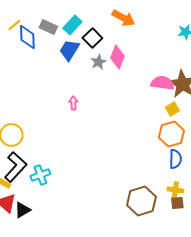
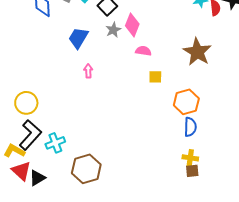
blue trapezoid: (69, 50) -> (78, 38), moved
pink semicircle: (162, 83) -> (143, 51), moved, size x0.7
yellow square: (172, 109) -> (155, 77), moved, turned 32
brown hexagon: (141, 201) -> (86, 169), moved

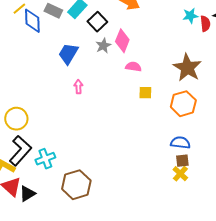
orange hexagon: (186, 102) -> (183, 104), moved
blue semicircle: (190, 127) -> (180, 143), turned -84
yellow cross: (190, 158) -> (180, 174), turned 35
brown square: (192, 171) -> (182, 161), moved

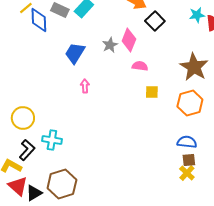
black square: (97, 22) -> (155, 21), moved
black L-shape: (20, 151) -> (27, 150), size x0.7
cyan cross: (45, 159) -> (52, 140), moved, turned 30
brown hexagon: (76, 185) -> (62, 184), moved

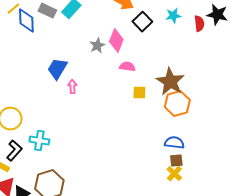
cyan star: (197, 15) -> (173, 16), moved
blue trapezoid: (75, 53) -> (57, 69), moved
brown star: (194, 67) -> (170, 82), moved

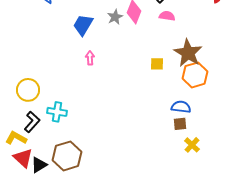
pink semicircle: (127, 67) -> (167, 16), moved
blue trapezoid: (57, 69) -> (83, 25), moved
blue semicircle: (174, 143) -> (181, 107), moved
brown square: (176, 161) -> (180, 124), moved

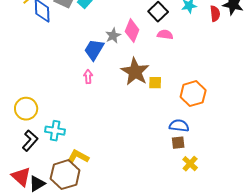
blue trapezoid: (83, 25) -> (94, 50), moved
brown star: (188, 53) -> (135, 72), moved
yellow L-shape: (16, 138) -> (78, 157), moved

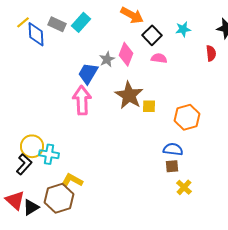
red semicircle: (215, 14) -> (211, 53), moved
pink arrow: (88, 77) -> (82, 100), size x2.0
yellow circle: (26, 109) -> (32, 146), moved

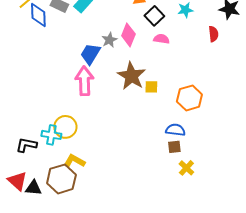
yellow circle: (32, 146) -> (65, 127), moved
black L-shape: (24, 164) -> (26, 145), turned -120
black triangle: (31, 207) -> (33, 188), turned 36

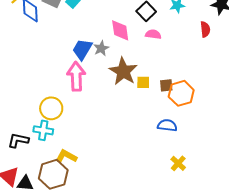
pink diamond: (128, 35) -> (120, 30), turned -30
gray star: (109, 40) -> (101, 48), moved
yellow circle: (65, 127) -> (51, 108), moved
brown square: (174, 147) -> (166, 85), moved

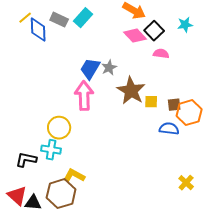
pink diamond: (120, 30) -> (135, 36), moved, turned -35
blue semicircle: (167, 125) -> (169, 129), moved

